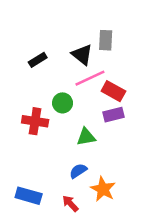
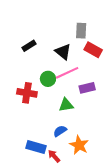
black triangle: (82, 55) -> (63, 52), moved
pink line: (90, 78) -> (67, 73), moved
red rectangle: (113, 91) -> (93, 50), moved
blue rectangle: (29, 196) -> (36, 147), moved

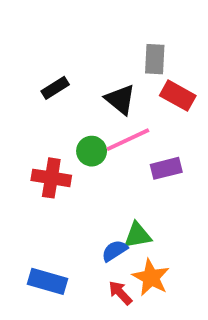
green triangle: (66, 105) -> (138, 235), moved
blue rectangle: (36, 147) -> (48, 281), moved
red arrow: (54, 156) -> (120, 293), moved

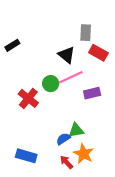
black rectangle: (55, 88) -> (12, 45), moved
red cross: (51, 178) -> (28, 98), turned 30

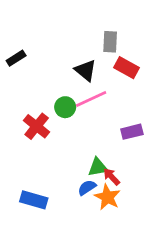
purple rectangle: (92, 93) -> (132, 132), moved
blue semicircle: (63, 139) -> (87, 188), moved
red arrow: (67, 162) -> (111, 177), moved

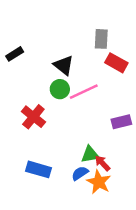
black triangle: (86, 70) -> (64, 65), moved
green circle: (65, 107) -> (60, 89), moved
blue rectangle: (34, 200) -> (39, 169), moved

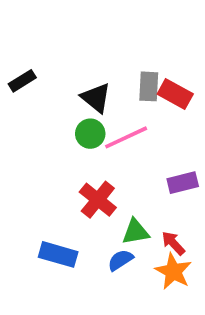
gray rectangle: (101, 39) -> (149, 86), moved
red cross: (33, 117) -> (98, 200), moved
red arrow: (103, 163) -> (173, 243), moved
orange star: (99, 182) -> (173, 271), moved

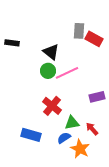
black rectangle: (22, 81) -> (12, 43), turned 40
gray rectangle: (149, 86) -> (79, 31), moved
red rectangle: (175, 94) -> (94, 39), moved
orange star: (173, 271) -> (80, 149), moved

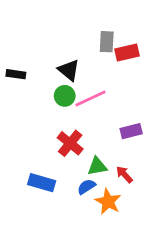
red rectangle: (94, 39) -> (127, 52), turned -42
black rectangle: (12, 43) -> (16, 74), moved

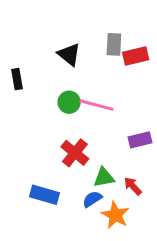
black triangle: (69, 70) -> (69, 54), moved
black rectangle: (16, 74) -> (17, 79), turned 72
pink line: (90, 99) -> (97, 105), turned 40

